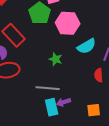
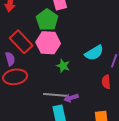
pink hexagon: (68, 23) -> (48, 43), moved
purple arrow: (64, 102) -> (71, 98), moved

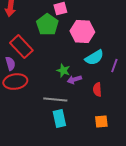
pink hexagon: (48, 43) -> (82, 32), moved
red semicircle: (106, 82) -> (97, 90), moved
purple arrow: (71, 98) -> (74, 80), moved

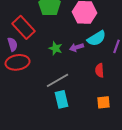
green star: (63, 71) -> (56, 48), moved
purple arrow: (74, 80) -> (77, 47), moved
gray line: (55, 100) -> (58, 80), turned -35

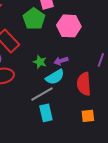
cyan semicircle: (97, 38) -> (55, 77), moved
red semicircle: (100, 70) -> (84, 84), size x1.6

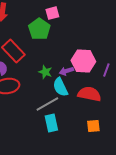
pink hexagon: (69, 26) -> (83, 61), moved
cyan semicircle: (55, 77) -> (60, 87), turned 96
red semicircle: (84, 84) -> (89, 94), turned 105

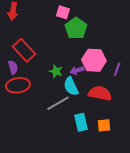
pink square: (52, 13) -> (63, 12), turned 32
green pentagon: (39, 29) -> (76, 28), moved
cyan rectangle: (51, 123) -> (81, 122), moved

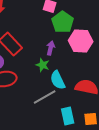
pink hexagon: (94, 60) -> (81, 41), moved
purple arrow: (77, 70) -> (51, 48), moved, turned 120

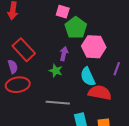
cyan semicircle: (58, 80) -> (88, 77), moved
gray line: (45, 97) -> (58, 103), turned 35

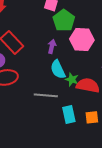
green star: (56, 71) -> (72, 79), moved
cyan semicircle: (88, 77) -> (58, 69), moved

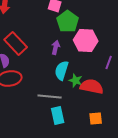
cyan semicircle: (58, 69) -> (62, 70), turned 42
cyan rectangle: (69, 114) -> (58, 115), moved

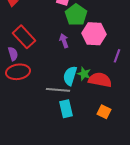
purple arrow: (56, 47) -> (64, 41), turned -32
cyan semicircle: (62, 70) -> (70, 76), moved
orange square: (96, 118) -> (104, 112), turned 32

